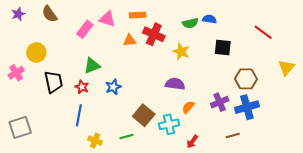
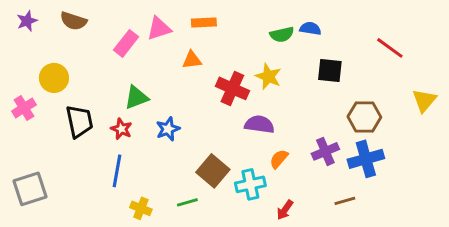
brown semicircle: (50, 14) -> (73, 21), turned -36
pink triangle: (107, 19) -> (159, 28), turned -36
red cross: (154, 34) -> (232, 88), moved

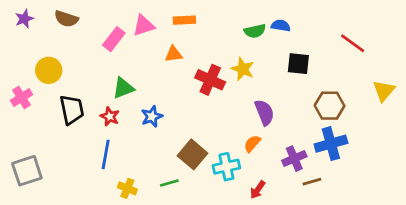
purple semicircle: (259, 124) -> (264, 112), moved, turned 60
purple cross: (325, 151) -> (294, 159), moved

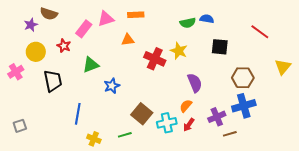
purple star: (24, 19) -> (31, 25), moved
red star: (110, 116) -> (64, 46), moved
gray square: (27, 171) -> (20, 126), size x0.6
red arrow: (258, 190) -> (189, 125), moved

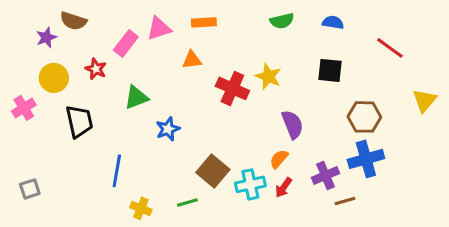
blue semicircle: (207, 19) -> (333, 22), moved
green semicircle: (188, 23) -> (282, 21), moved

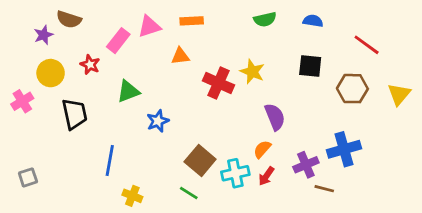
brown hexagon: (364, 117) -> (352, 89), moved
brown line: (345, 201) -> (324, 189), turned 30
green line: (187, 202) -> (189, 193), moved, turned 48

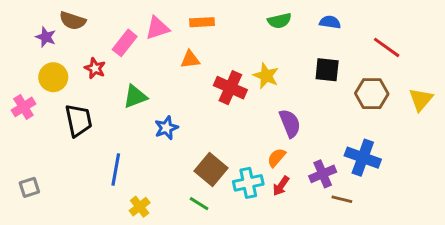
purple star: (43, 35) -> (46, 37), turned -30
blue cross: (344, 149) -> (363, 158), turned 36
yellow cross: (132, 196) -> (140, 207), turned 30

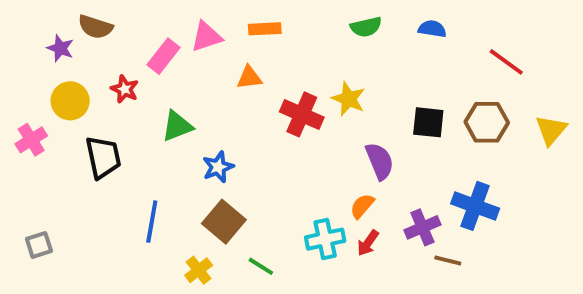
black square: (327, 70) -> (428, 122), moved
brown square: (211, 169) -> (224, 222), moved
yellow cross: (140, 207) -> (199, 270), moved

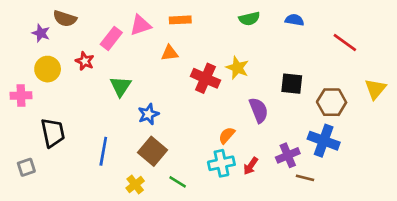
brown hexagon: (487, 122) -> (332, 102), moved
green triangle: (177, 126) -> (121, 86), turned -35
pink cross: (31, 140) -> (21, 96), turned 30
black trapezoid: (103, 157) -> (53, 133), moved
orange semicircle: (362, 206) -> (227, 135), moved

